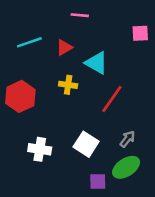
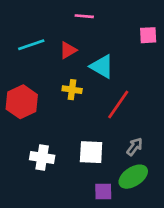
white square: (86, 144) -> (91, 152), turned -30

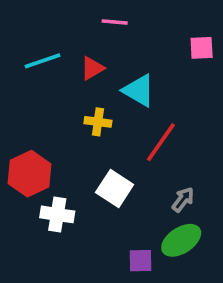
red hexagon: (22, 102) -> (29, 174), moved
white square: (91, 152) -> (115, 188), moved, turned 30

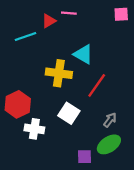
pink square: (202, 48) -> (121, 14), moved
red triangle: (92, 68) -> (49, 21), moved
yellow cross: (98, 122) -> (59, 73), size x1.6

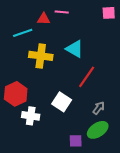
red triangle: (49, 21) -> (44, 19), turned 32
yellow cross: (59, 73) -> (41, 56), moved

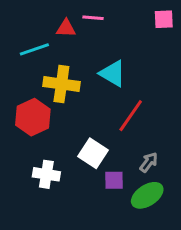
red hexagon: (16, 94) -> (33, 117), moved
purple square: (76, 141) -> (114, 180), moved

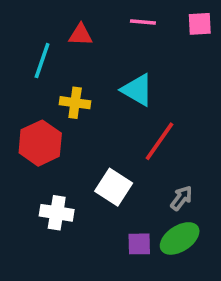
pink line: (93, 18) -> (143, 22), moved
cyan line: (34, 49) -> (42, 61), turned -52
yellow cross: (61, 84) -> (75, 103), size x0.7
purple square: (114, 180) -> (139, 244), moved

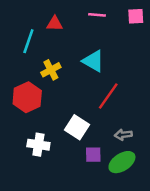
yellow cross: (75, 103) -> (51, 70), turned -36
gray arrow: (181, 198) -> (123, 135), turned -133
purple square: (139, 244) -> (93, 155), moved

